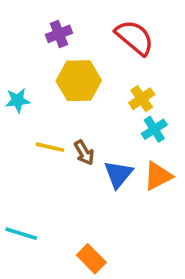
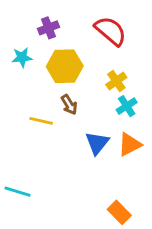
cyan star: (18, 100) -> (22, 57), moved
brown arrow: (84, 153) -> (69, 105), moved
orange rectangle: (91, 259) -> (119, 212), moved

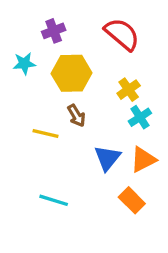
cyan line: (17, 192) -> (54, 200), moved
orange rectangle: (119, 212) -> (132, 200), moved

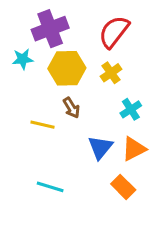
purple cross: (54, 31) -> (50, 29), size x1.6
red semicircle: (122, 34) -> (114, 32), turned -92
yellow cross: (129, 90) -> (111, 73), moved

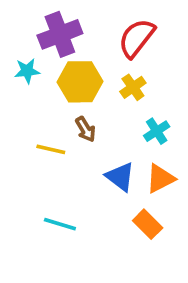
blue triangle: (100, 147) -> (120, 177), turned -32

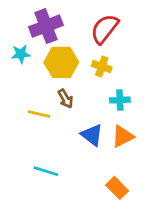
yellow cross: (133, 87) -> (102, 67), turned -36
cyan cross: (157, 131) -> (120, 100), turned 30
orange rectangle: (148, 224) -> (117, 188), moved

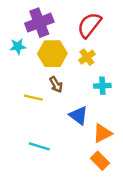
yellow cross: (102, 67) -> (87, 57), turned 35
orange triangle: (123, 136) -> (102, 133), moved

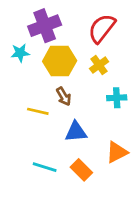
blue triangle: (79, 115) -> (76, 132), moved, turned -42
orange rectangle: (100, 161) -> (81, 170), moved

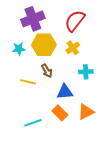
cyan star: (20, 53) -> (19, 49), moved
blue triangle: (76, 132) -> (65, 92), moved
cyan line: (45, 167) -> (33, 123), turned -36
orange rectangle: (81, 170) -> (60, 113), moved

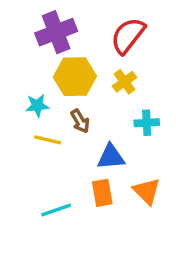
cyan star: (19, 49) -> (37, 106), moved
orange triangle: (86, 112) -> (147, 191), turned -48
orange rectangle: (60, 113) -> (102, 193), turned 35

